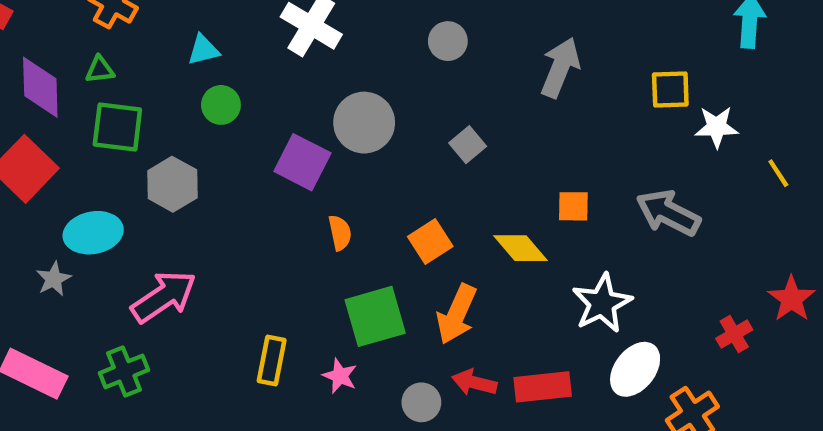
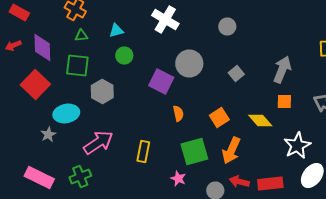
gray arrow: (560, 67) -> (282, 70), moved
green triangle: (100, 70) -> (81, 36), moved
yellow rectangle: (272, 360) -> (143, 152), moved

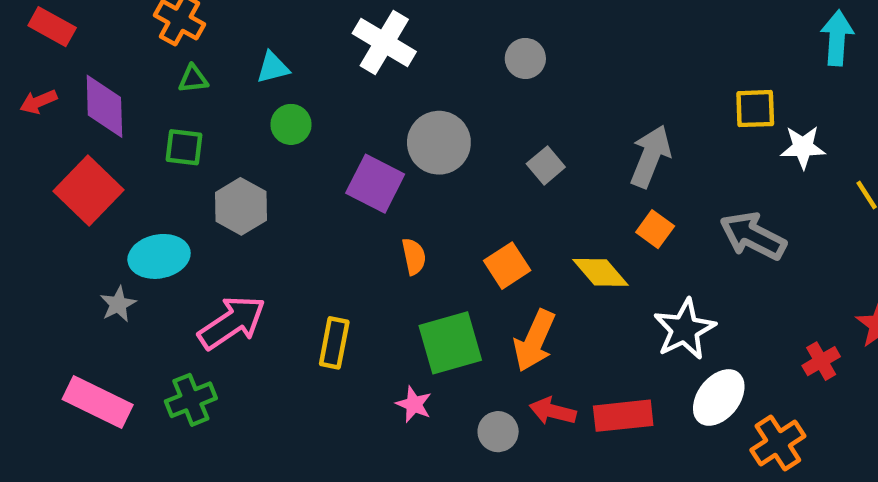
green square: (77, 66) -> (184, 147), size x0.7
orange square: (284, 102) -> (655, 229), turned 35

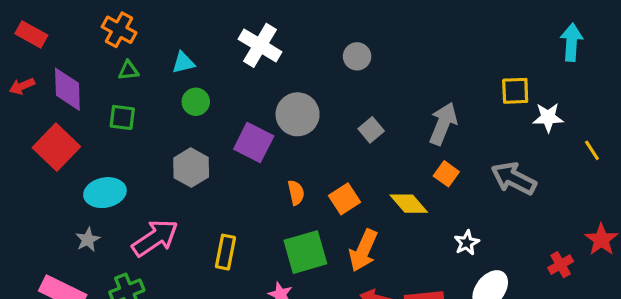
gray hexagon: (241, 206) -> (191, 168), moved
orange semicircle: (414, 256) -> (296, 193), moved
gray star: (118, 304) -> (88, 240), moved
white star: (685, 329) -> (467, 243), size x0.6

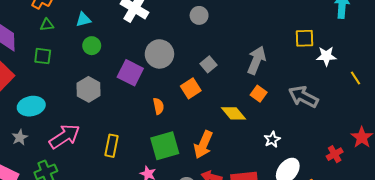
orange square: (345, 199) -> (191, 88), moved

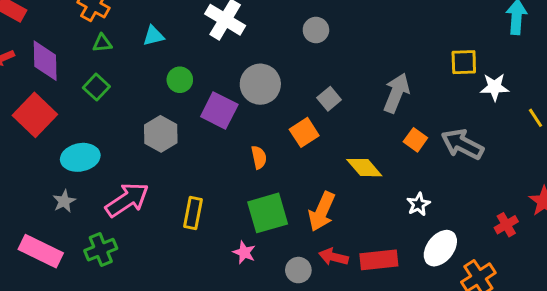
green circle: (92, 46) -> (180, 80), moved
green square: (43, 56) -> (96, 87), turned 36
orange square: (259, 94) -> (415, 140), moved

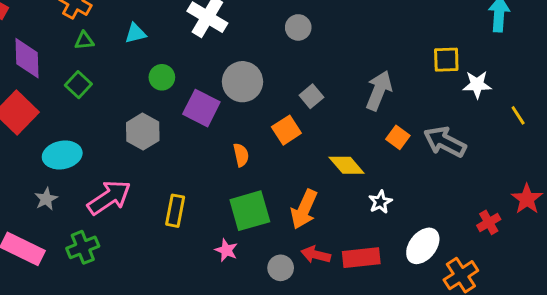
white star: (418, 204) -> (380, 202), moved

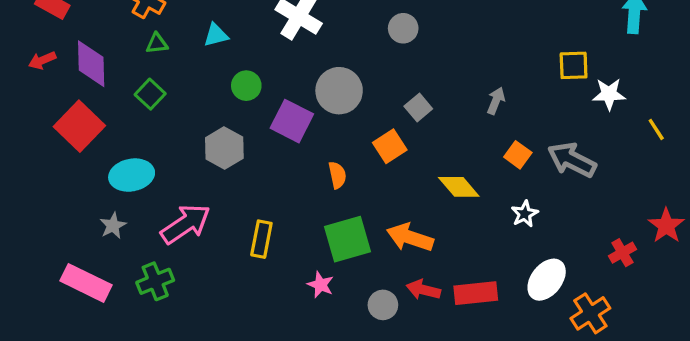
gray arrow: (379, 90) -> (496, 101), size x0.6
white star: (380, 202) -> (525, 214), moved
orange arrow: (304, 209) -> (410, 237), turned 84

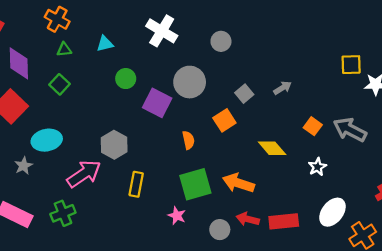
gray circle: (403, 28) -> (221, 41), moved
gray arrow: (496, 101) -> (283, 88), moved, turned 36
gray hexagon: (224, 148) -> (114, 145), moved
gray star: (113, 226) -> (23, 166), moved

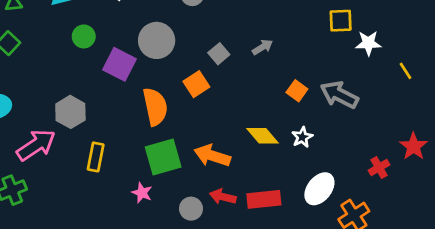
orange semicircle: (188, 140) -> (155, 107), size x1.8
yellow diamond: (272, 148) -> (262, 136), moved

